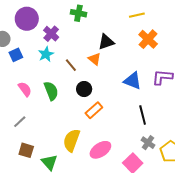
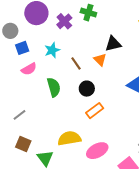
purple cross: (51, 34) -> (64, 21), moved
pink semicircle: (25, 89) -> (29, 69), moved, turned 91
yellow semicircle: (72, 140) -> (69, 138), turned 55

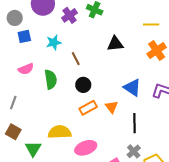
orange triangle: (100, 60) -> (112, 107), moved
pink semicircle: (29, 69) -> (26, 69), moved
gray line: (20, 115) -> (13, 103), turned -40

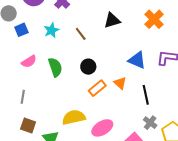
brown line: (76, 59) -> (81, 34), moved

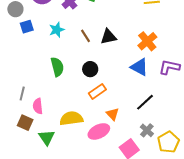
orange cross: (154, 19) -> (147, 41), moved
black triangle: (112, 20) -> (108, 37), moved
pink semicircle: (29, 61) -> (38, 106), moved, turned 112
orange triangle: (120, 83) -> (113, 114), moved
black line: (146, 95) -> (145, 102), turned 54

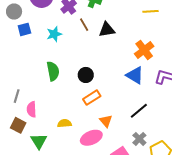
brown line: (85, 36) -> (84, 25), moved
black triangle: (108, 37) -> (107, 30), moved
yellow semicircle: (71, 118) -> (64, 123), size x0.6

